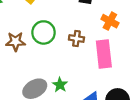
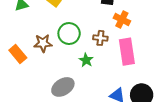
orange cross: (110, 21) -> (122, 20), moved
green star: (60, 85) -> (86, 60), moved

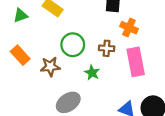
brown star: (43, 43) -> (50, 67), moved
orange rectangle: (18, 54) -> (20, 55), moved

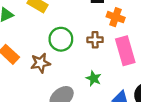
green star: (92, 73) -> (94, 79), moved

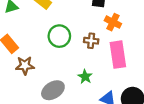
brown star: (40, 63) -> (25, 66), moved

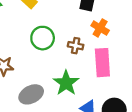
green star: (85, 77) -> (66, 83), size x1.6

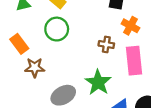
green circle: (43, 38) -> (57, 29), moved

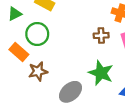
green circle: (57, 29) -> (37, 34), moved

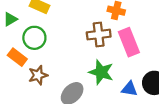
brown cross: (101, 35) -> (99, 35), size x1.5

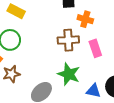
pink rectangle: (129, 42) -> (95, 48), size x0.7

